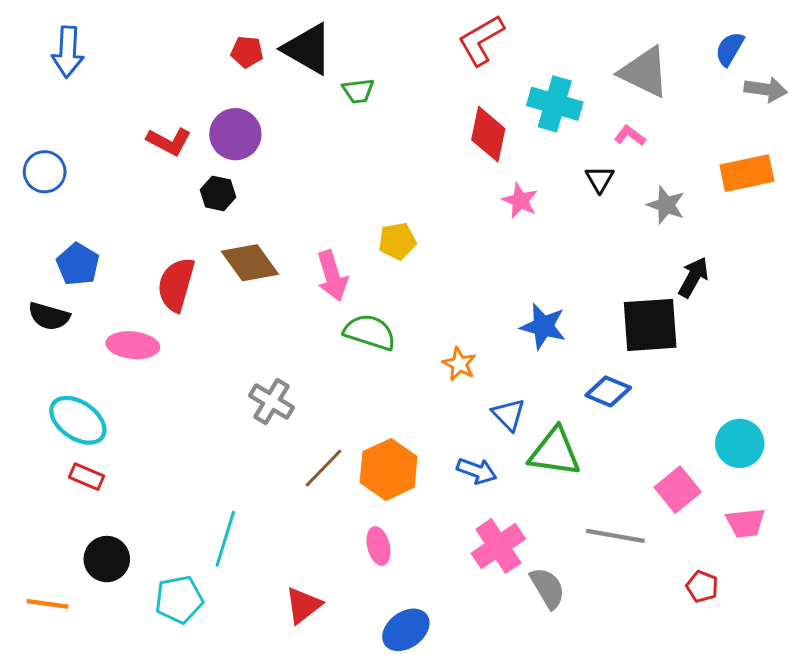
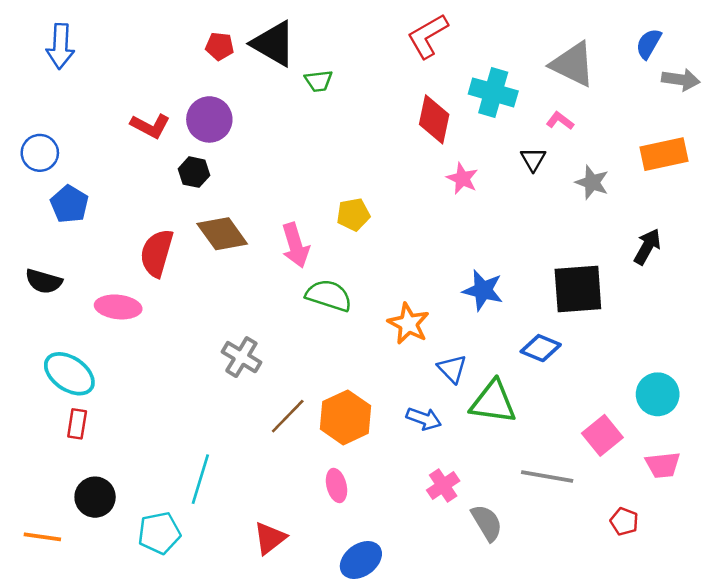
blue pentagon: (78, 264) -> (69, 204), moved
black arrow: (693, 277) -> (647, 247), moved
orange star: (459, 364) -> (408, 324), size x1.4
red rectangle: (87, 477) -> (77, 424), turned 76
pink cross: (498, 546) -> (443, 486), size x0.7

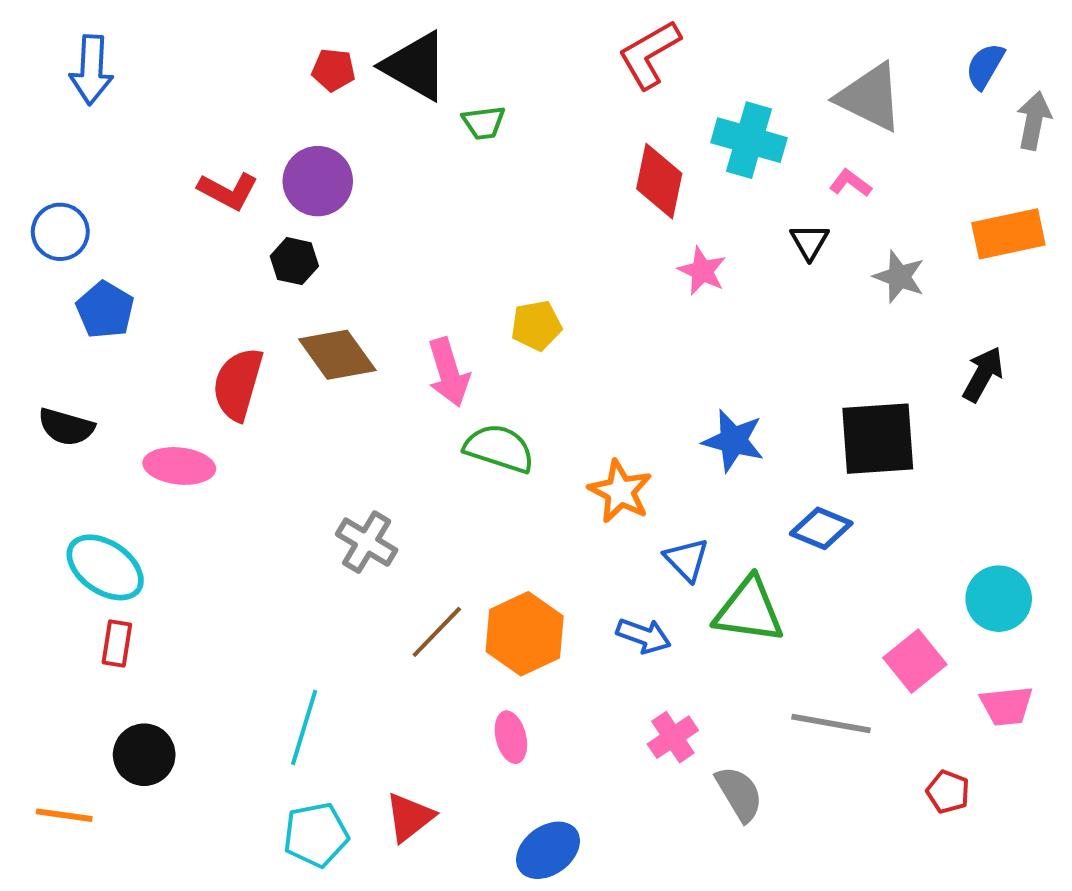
gray arrow: (681, 80) -> (1034, 121), turned -87
cyan pentagon: (159, 533) -> (316, 835), moved

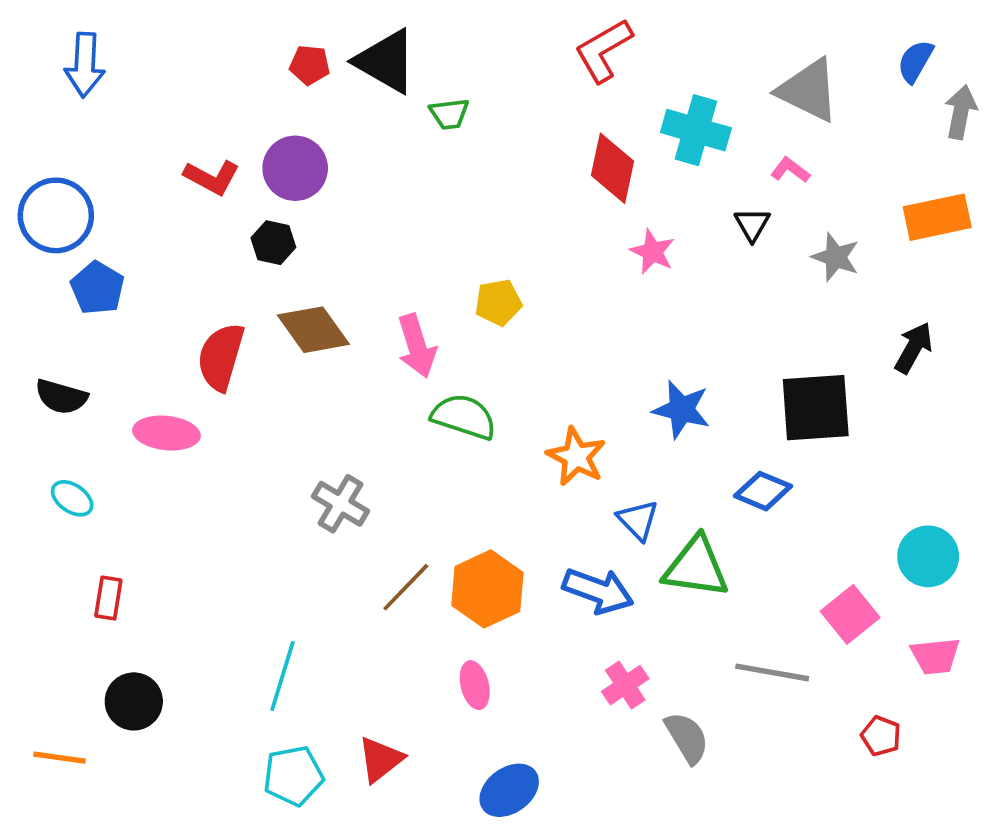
blue circle: (60, 232) -> (56, 215), size x1.4
cyan ellipse: (105, 567) -> (72, 498), moved, size x0.6
blue arrow: (644, 636) -> (598, 591), size x1.4

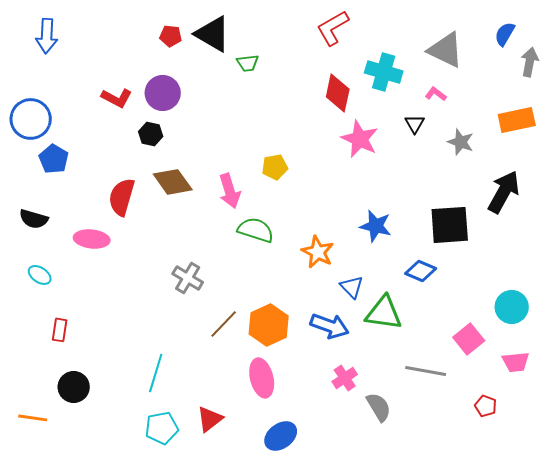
pink star: (652, 252) -> (360, 139), size x1.5
black arrow: (914, 348) -> (504, 192), size x1.5
pink ellipse: (475, 685) -> (262, 378), size x1.5

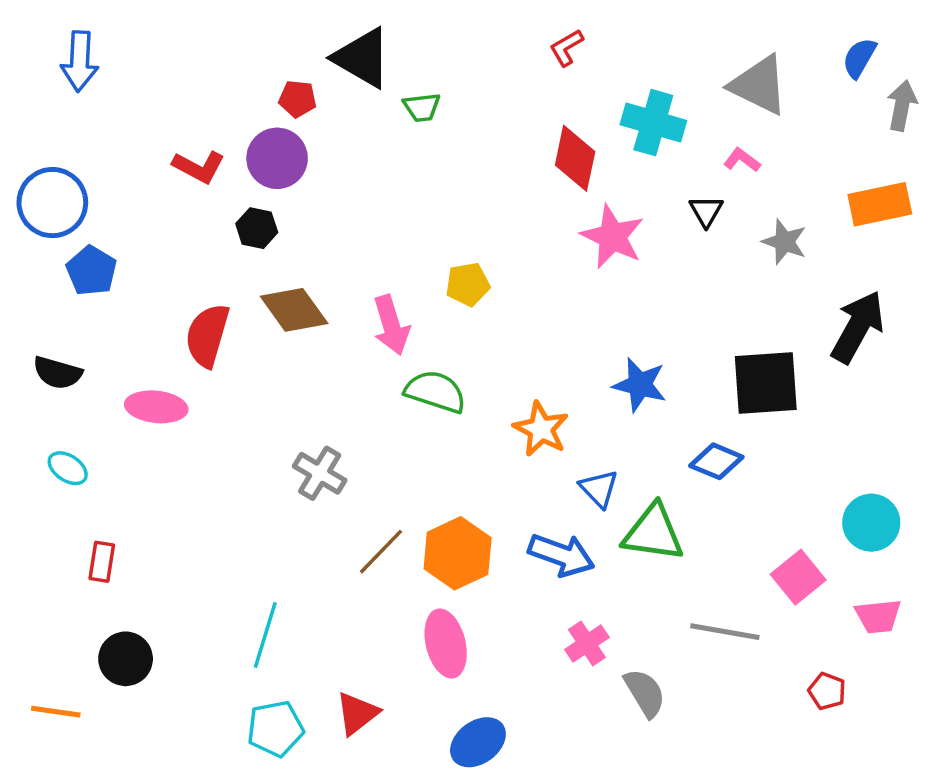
red L-shape: (333, 28) -> (567, 48), size x0.6
red pentagon: (171, 36) -> (298, 99), moved

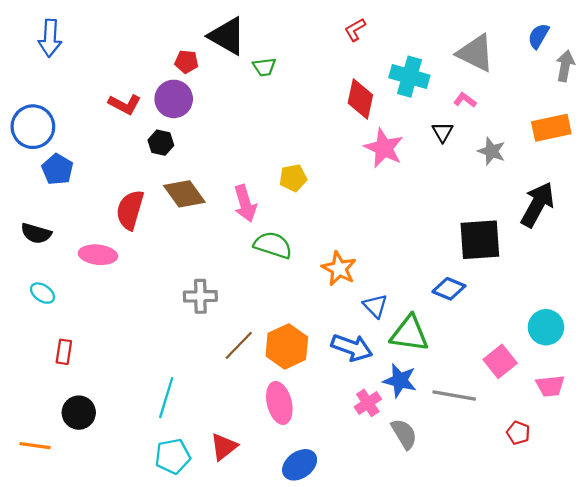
blue star: (640, 385) -> (400, 381), moved
gray cross: (320, 473) -> (200, 296), turned -32

